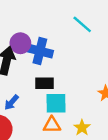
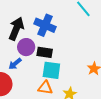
purple circle: (20, 43) -> (26, 47), moved

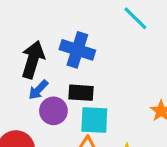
purple circle: (26, 47) -> (53, 111), moved
blue arrow: (15, 64) -> (38, 90), moved

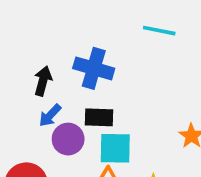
cyan line: (135, 18) -> (159, 31), turned -32
black arrow: (33, 60) -> (43, 81), size x0.7

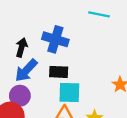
blue arrow: (50, 115) -> (26, 70), size x1.5
purple circle: (68, 139) -> (20, 96), moved

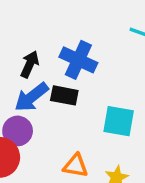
black rectangle: (59, 72) -> (64, 95), moved
cyan square: (69, 93) -> (119, 121), moved

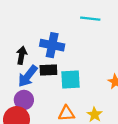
cyan square: (119, 121) -> (70, 79), moved

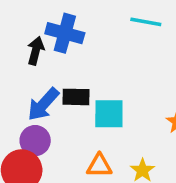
blue cross: (52, 45) -> (65, 33), moved
black arrow: (22, 55) -> (36, 51), moved

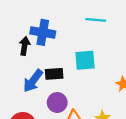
cyan square: (109, 114) -> (85, 60), moved
purple circle: (35, 141) -> (57, 103), moved

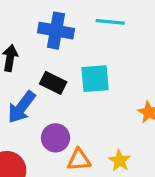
blue cross: (43, 32) -> (56, 31), moved
black rectangle: (54, 74) -> (53, 83), moved, turned 30

